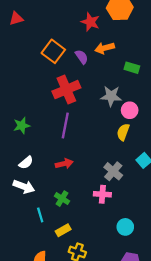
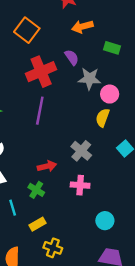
purple semicircle: (82, 57) -> (72, 57), moved
red arrow: (64, 164) -> (47, 166), moved
gray cross: (113, 171) -> (81, 151), moved

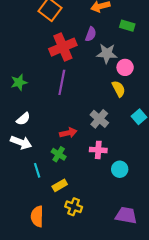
purple semicircle: (72, 57) -> (91, 34), turned 56
yellow semicircle: (103, 118) -> (119, 89), turned 133
cyan circle: (105, 221) -> (120, 169), moved

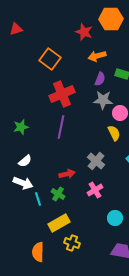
purple semicircle: (91, 34) -> (100, 79), moved
pink cross: (98, 150) -> (95, 190), turned -35
cyan circle: (120, 169) -> (115, 218), moved
cyan line: (37, 170) -> (38, 199), moved
yellow rectangle: (60, 185) -> (59, 223), size x1.5

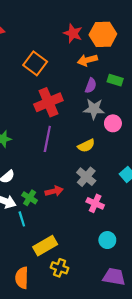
orange hexagon: (111, 19) -> (103, 34), moved
yellow semicircle: (114, 133) -> (86, 146), moved, turned 91
pink cross: (95, 190) -> (95, 203), moved, turned -35
green cross: (58, 194) -> (30, 198), moved

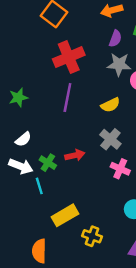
yellow cross: (60, 268) -> (92, 236), moved

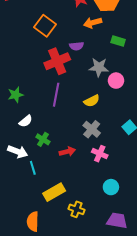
purple semicircle: (115, 39) -> (76, 46), moved, turned 64
white semicircle: (23, 139) -> (26, 121), moved
red arrow: (75, 155) -> (67, 152), moved
green cross: (48, 163) -> (43, 139), moved

